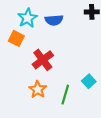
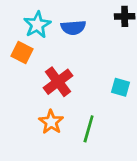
cyan square: (89, 81) -> (121, 87), moved, turned -32

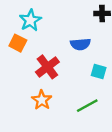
blue semicircle: (73, 28) -> (80, 44), moved
green line: (89, 129) -> (87, 106), moved, turned 45

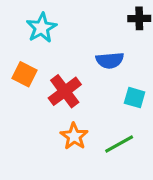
orange square: (18, 43) -> (24, 74), moved
orange star: (42, 100) -> (74, 136), moved

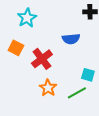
cyan square: (135, 98) -> (88, 75), moved

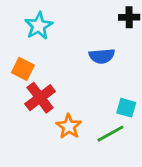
red cross: (42, 59) -> (40, 98), moved

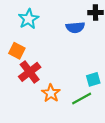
blue semicircle: (102, 56) -> (75, 27), moved
cyan square: (126, 108) -> (93, 79), turned -32

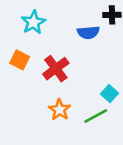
red cross: (30, 72) -> (56, 69), moved
cyan square: (93, 79) -> (109, 94), turned -32

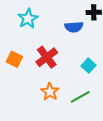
orange square: (20, 60) -> (14, 59), moved
cyan square: (109, 94) -> (89, 66), moved

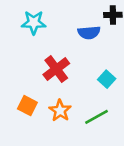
cyan star: (28, 19) -> (34, 23), turned 30
orange square: (14, 59) -> (27, 106), moved

